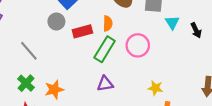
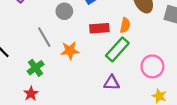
gray circle: (56, 22) -> (64, 11), moved
pink circle: (138, 45) -> (152, 66), moved
orange star: (54, 90) -> (70, 51), moved

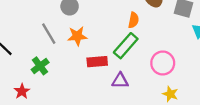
red rectangle: (99, 28) -> (97, 62), moved
orange star: (70, 51) -> (77, 36), moved
red star: (31, 94) -> (22, 91), moved

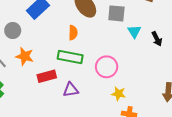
orange star: (77, 36) -> (25, 56), turned 30
green rectangle: (126, 46) -> (70, 57), turned 70

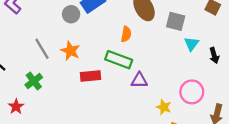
gray circle: (13, 31) -> (71, 14), moved
pink circle: (107, 67) -> (192, 92), moved
purple triangle: (71, 90) -> (139, 80), moved

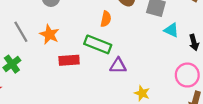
cyan triangle: (191, 44) -> (171, 30), turned -42
pink circle: (192, 92) -> (187, 75), moved

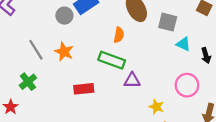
red rectangle: (69, 60) -> (84, 89), moved
pink circle: (187, 75) -> (187, 85), moved

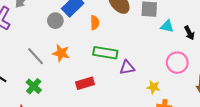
orange semicircle: (119, 35) -> (95, 23), moved

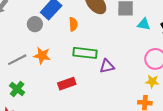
gray line: (35, 56) -> (17, 60), turned -72
yellow star: (153, 87) -> (152, 82), moved

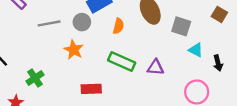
gray circle: (35, 24) -> (82, 22), moved
gray line: (17, 60) -> (49, 23), moved
purple triangle: (107, 66) -> (156, 67), moved

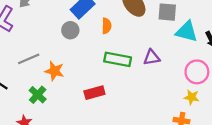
gray line: (49, 23) -> (29, 59), moved
orange star: (74, 50) -> (54, 71), moved
cyan triangle: (196, 50) -> (187, 31), size x1.5

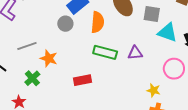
orange semicircle: (107, 26) -> (98, 22), size x1.5
yellow star: (192, 97) -> (154, 90), moved

